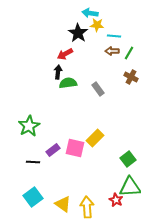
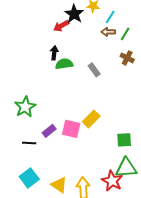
cyan line: (114, 36) -> (110, 17), turned -64
red arrow: (65, 54) -> (61, 26), moved
green square: (128, 159) -> (124, 140), turned 35
red star: (116, 200) -> (112, 181), size x1.5

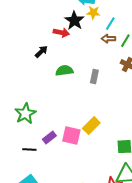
red arrow: (61, 26) -> (61, 33), turned -140
black arrow: (54, 53) -> (41, 52), moved, turned 40
gray rectangle: (94, 70) -> (94, 77), turned 48

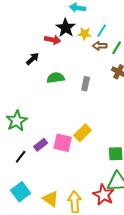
yellow star: (93, 13) -> (85, 34), moved
black line: (29, 150) -> (21, 157), turned -56

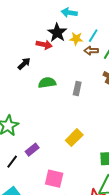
pink square: (63, 143) -> (54, 179), moved

